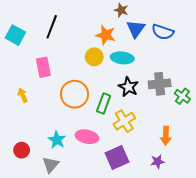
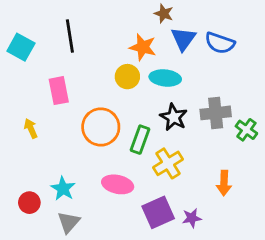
black line: (52, 27) -> (70, 36), turned -30
cyan star: (57, 140) -> (63, 189), moved
purple star: (157, 162) -> (192, 218), moved

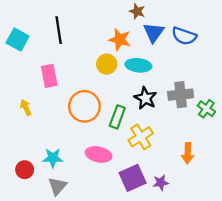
cyan star: (63, 189) -> (53, 158), turned -30

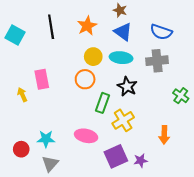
blue triangle: (154, 32) -> (123, 32), moved, turned -30
orange star: (120, 40) -> (87, 26), moved, turned 30
pink rectangle: (49, 76) -> (42, 79), moved
gray cross: (181, 95) -> (157, 61), moved
orange circle: (84, 106) -> (85, 79), moved, size x0.7

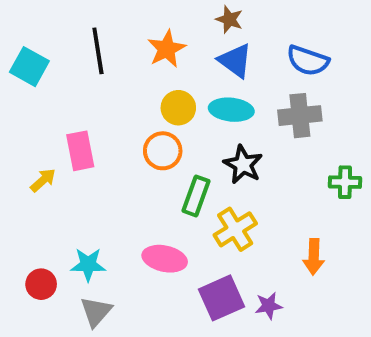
yellow arrow: (22, 95) -> (43, 180), turned 72
green cross: (181, 96) -> (345, 182), turned -35

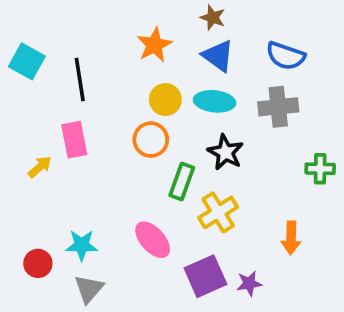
black line: (98, 51) -> (80, 80), moved
pink ellipse: (165, 259) -> (153, 240), turned 36

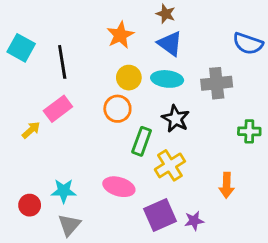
blue semicircle: (286, 56) -> (248, 44), moved
pink rectangle: (74, 140) -> (58, 109), turned 64
pink ellipse: (153, 240) -> (119, 187), turned -32

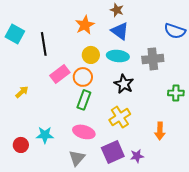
pink rectangle: (58, 109) -> (60, 74), moved
green rectangle: (142, 141) -> (84, 100), moved
gray triangle: (69, 225) -> (77, 158), moved

